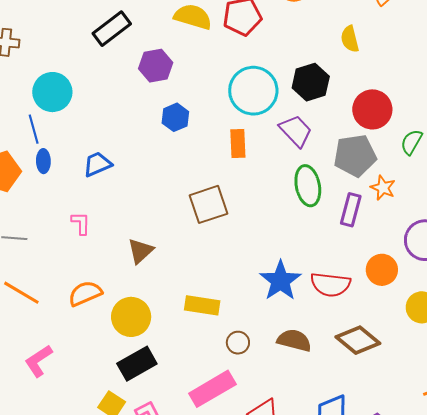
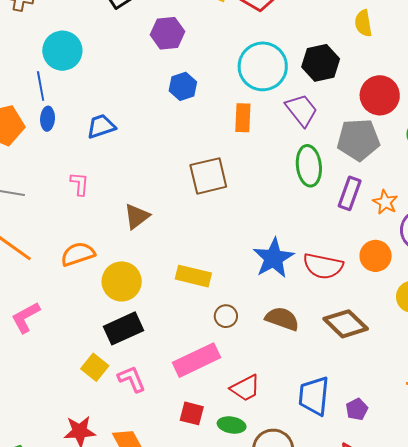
orange star: (383, 188) -> (385, 202), moved

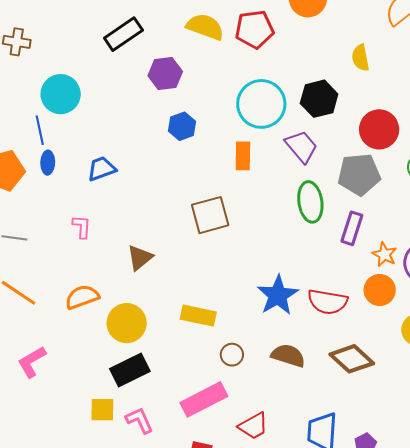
orange star: (385, 202) -> (384, 254), moved
yellow square: (95, 367) -> (102, 410), turned -36

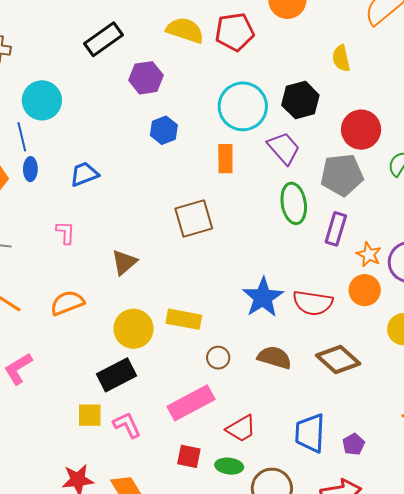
yellow circle: (127, 323) -> (134, 329), moved

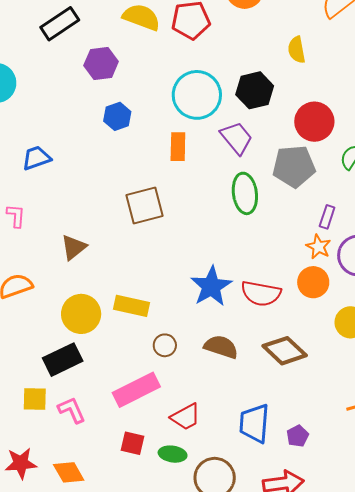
purple rectangle: (336, 229) -> (327, 217), moved, size x0.7

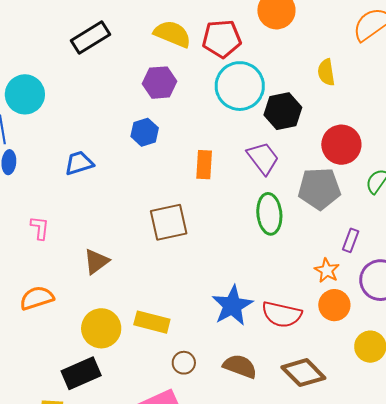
purple hexagon: (101, 64) -> (160, 83), moved
cyan circle: (197, 95) -> (240, 86), moved
blue trapezoid: (36, 158) -> (79, 163), moved
orange star: (318, 247) -> (327, 270), moved

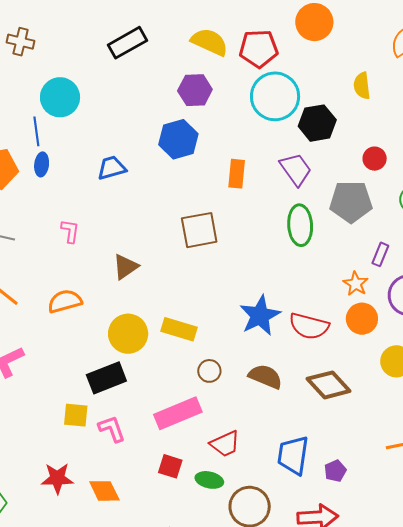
blue hexagon: (145, 132) -> (178, 139), size x1.4
red circle: (341, 145) -> (375, 159), size x0.6

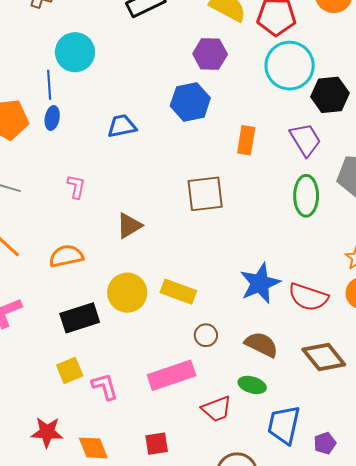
black rectangle: (106, 378) -> (80, 318), moved
yellow square: (76, 415) -> (70, 370), turned -32
red square: (170, 466) -> (157, 444), moved, turned -30
green ellipse: (209, 480) -> (252, 385), moved

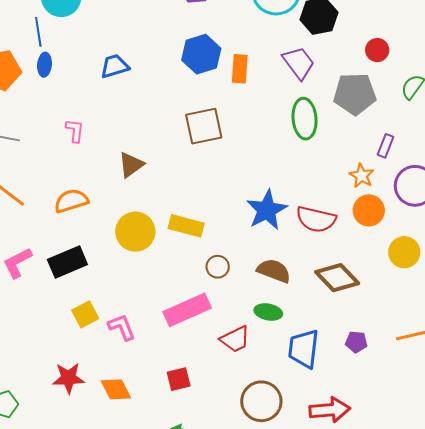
blue hexagon: (190, 102) -> (201, 54), moved
black rectangle: (80, 318) -> (67, 262), moved
purple pentagon: (325, 443) -> (356, 342), moved, turned 30

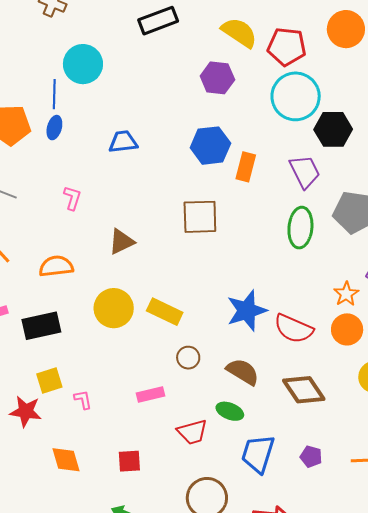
pink rectangle: (187, 310) -> (150, 394), size x0.6
pink L-shape: (122, 327) -> (83, 400), size x0.7
red star: (68, 378) -> (26, 411), moved

